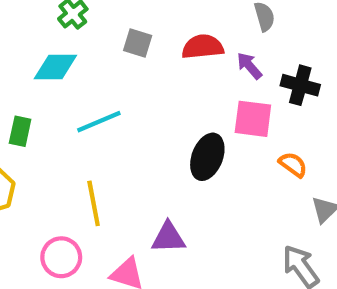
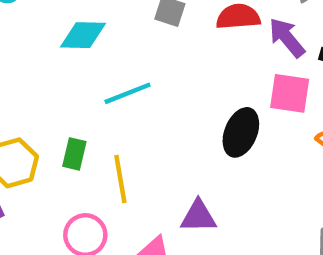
purple arrow: (249, 66) -> (287, 38), size x1.4
green rectangle: (20, 131) -> (74, 154), moved

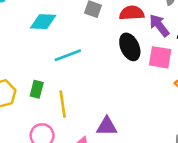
black ellipse: (241, 132) -> (130, 47), moved, turned -48

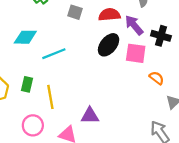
cyan diamond: (43, 22) -> (25, 37), moved
black ellipse: (130, 47) -> (109, 45), turned 65

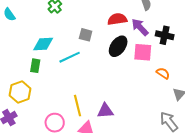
gray square: (75, 12) -> (86, 35), moved
green rectangle: (27, 84) -> (35, 66), moved
yellow line: (50, 97) -> (77, 106), moved

